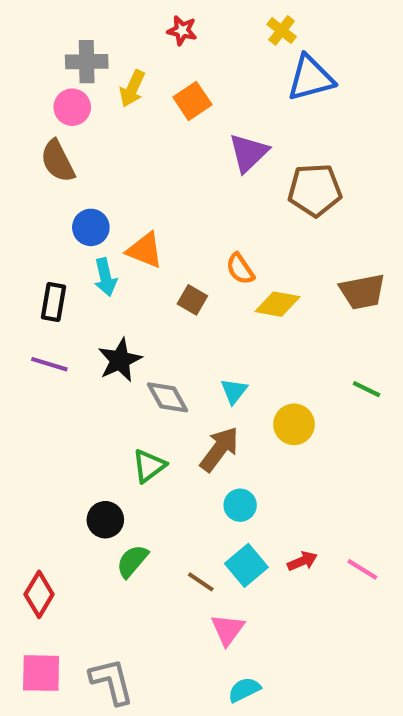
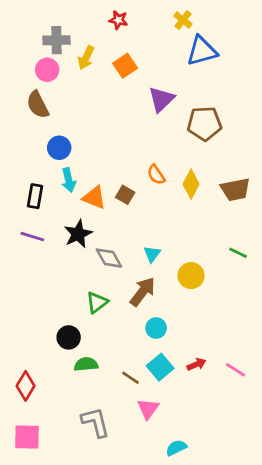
orange triangle: (145, 250) -> (94, 198), moved
yellow diamond: (277, 304) -> (191, 184), moved, turned -72
green semicircle: (132, 561) -> (86, 364), turned 45
gray L-shape: (112, 681) -> (96, 422), moved
cyan semicircle: (244, 690) -> (176, 448), moved

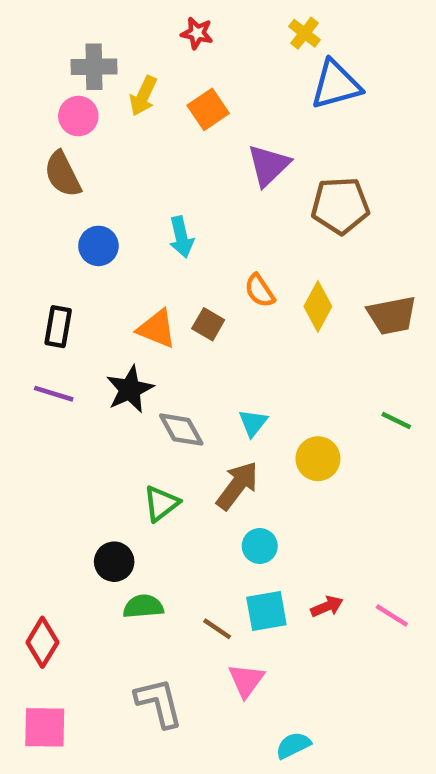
cyan arrow: (69, 180) -> (181, 237), moved
cyan square: (160, 367) -> (266, 611), turned 30

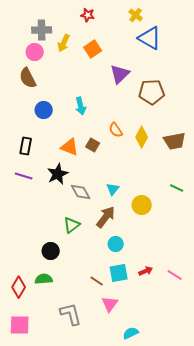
blue triangle: (336, 85) -> (150, 38), turned 45
green semicircle: (143, 606) -> (44, 279), moved

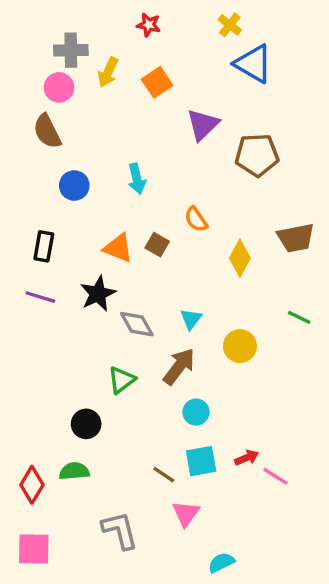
yellow diamond: (142, 137) -> (240, 258), moved
pink line: (175, 275) -> (275, 476), moved

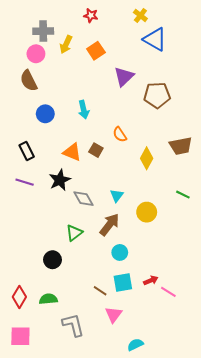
black rectangle: (44, 246) -> (27, 151), turned -36
green semicircle: (74, 471) -> (48, 299), moved

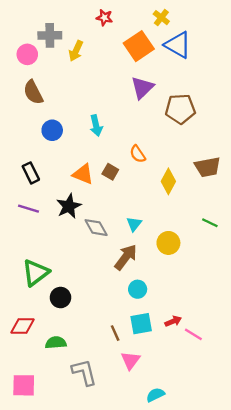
orange square: (96, 51) -> (139, 46), moved, size x1.4
pink circle: (36, 54) -> (27, 54), moved
green triangle: (74, 233) -> (36, 273), moved, size x1.4
brown line: (100, 291) -> (115, 333), turned 32
red diamond: (19, 297) -> (23, 326), moved, turned 60

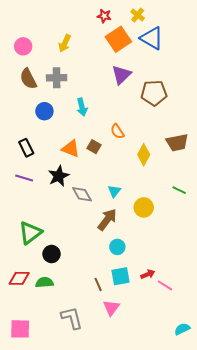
red star: (104, 18) -> (104, 16), moved
gray cross: (50, 35) -> (57, 78), moved
green semicircle: (56, 343) -> (44, 282), moved
cyan semicircle: (155, 395) -> (182, 329), moved

